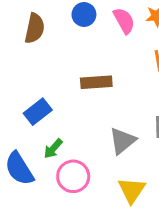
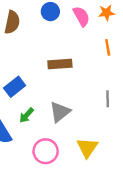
gray triangle: (122, 141) -> (60, 112), moved
pink circle: (73, 176) -> (46, 151), moved

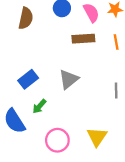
brown rectangle: (60, 64) -> (83, 39), moved
gray triangle: (60, 112) -> (69, 79), moved

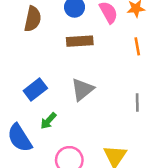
brown rectangle: (83, 39) -> (80, 41), moved

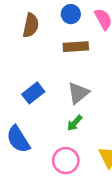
green arrow: (48, 121) -> (75, 123), moved

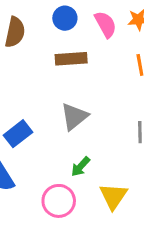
blue rectangle: (33, 93) -> (18, 134), moved
green arrow: (75, 123) -> (81, 167), moved

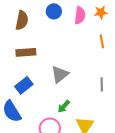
pink semicircle: (106, 24) -> (80, 15), turned 36
brown rectangle: (71, 59) -> (26, 52), moved

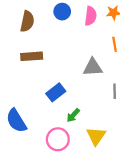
gray triangle: (60, 74) -> (93, 67), moved, turned 36
blue rectangle: (24, 85) -> (56, 92), moved

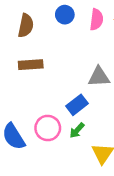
blue rectangle: (56, 92) -> (77, 105), moved
pink circle: (58, 139) -> (48, 128), moved

